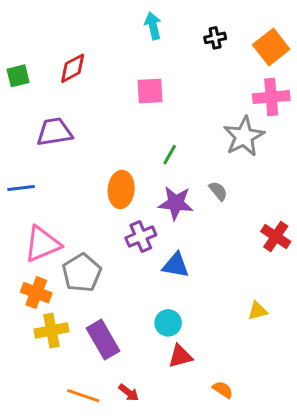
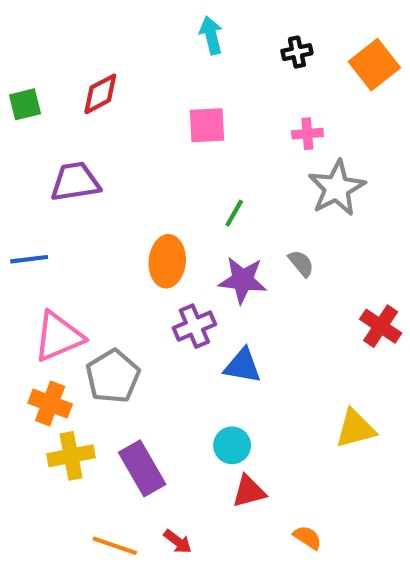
pink cross: (271, 97) -> (307, 134), moved, size x0.6
yellow triangle: (258, 311) -> (355, 429), size x1.5

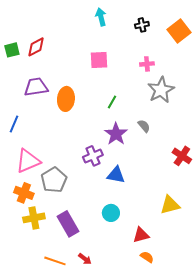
red diamond: (100, 94) -> (36, 47), moved
blue line: (29, 259) -> (14, 124), turned -60
orange ellipse: (167, 261) -> (66, 99), moved
purple star: (243, 280) -> (116, 134), turned 30
red triangle: (249, 491) -> (141, 235), moved

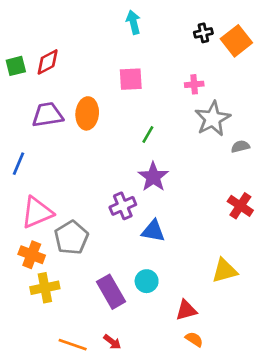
black cross: (142, 25) -> (203, 33), moved
orange ellipse: (66, 99) -> (87, 113), moved
gray semicircle: (144, 126) -> (240, 146), moved, turned -64
purple rectangle: (68, 224) -> (111, 292), moved

